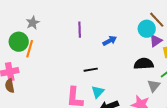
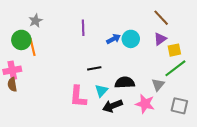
cyan circle: (147, 29) -> (131, 39), moved
orange line: (30, 49) -> (32, 47), turned -30
black semicircle: (144, 64) -> (125, 82), moved

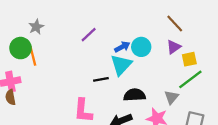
purple line: (83, 28) -> (89, 35), turned 49
cyan triangle: (101, 91) -> (121, 65), moved, size x1.5

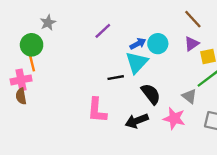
orange line: (33, 56) -> (32, 61), moved
black semicircle: (135, 95) -> (151, 94), turned 55
gray triangle: (171, 97) -> (189, 96), turned -32

